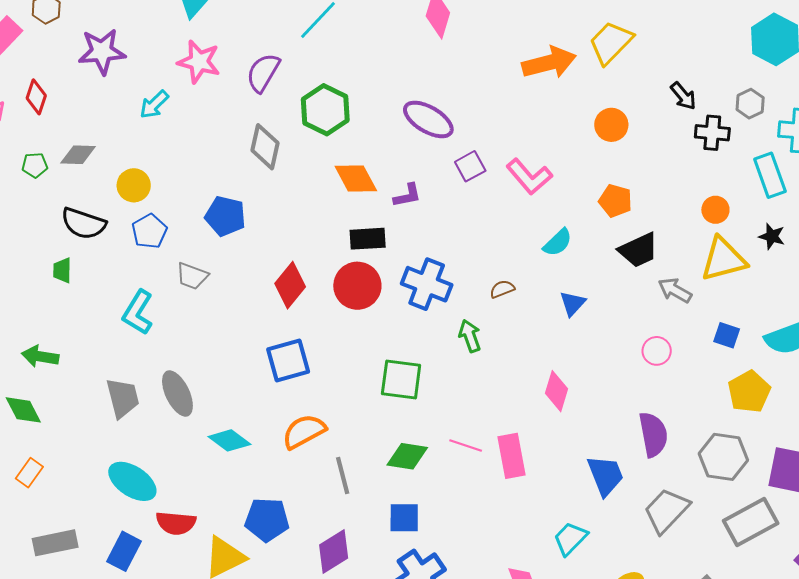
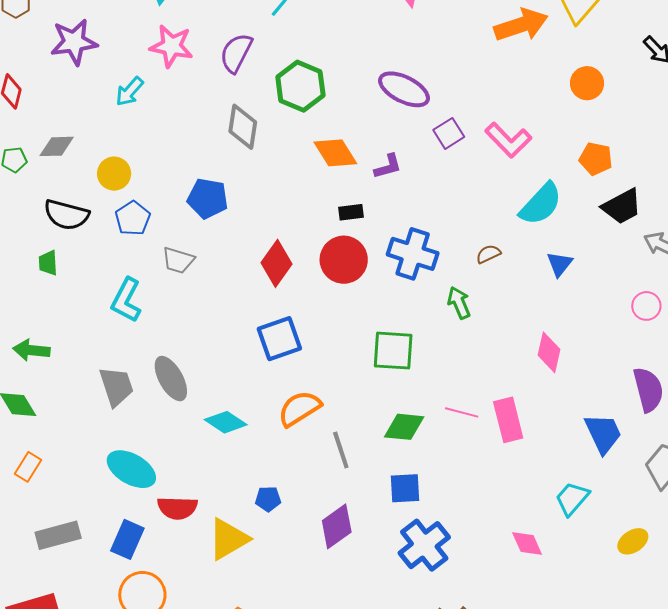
black rectangle: (368, 239) -> (351, 212), size x0.7
cyan semicircle: (558, 243) -> (541, 204), size x1.5
blue pentagon: (267, 520) -> (268, 499), size x0.6

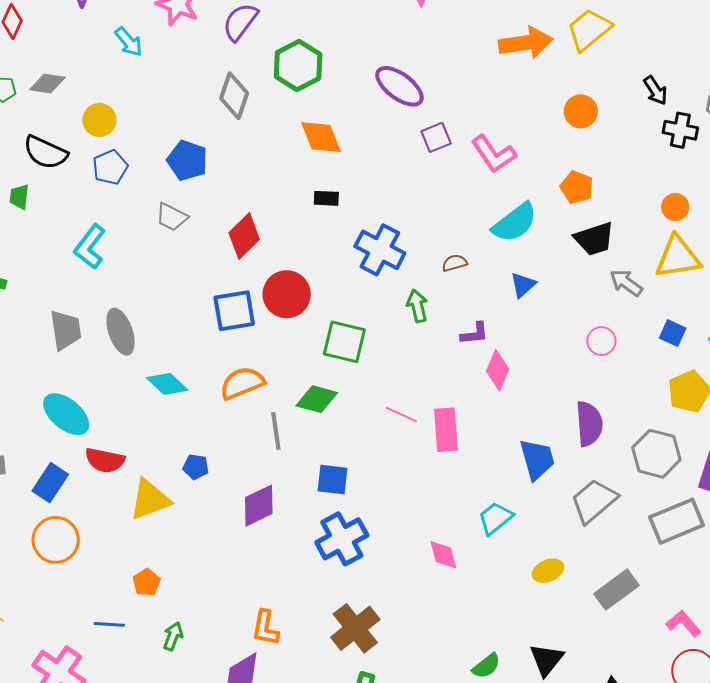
cyan arrow: (130, 92) -> (129, 42), turned -92
purple L-shape: (388, 166) -> (475, 334), moved
gray trapezoid: (178, 260) -> (172, 217), moved
red circle: (344, 260) -> (287, 294), moved
green diamond: (404, 427) -> (317, 399), moved

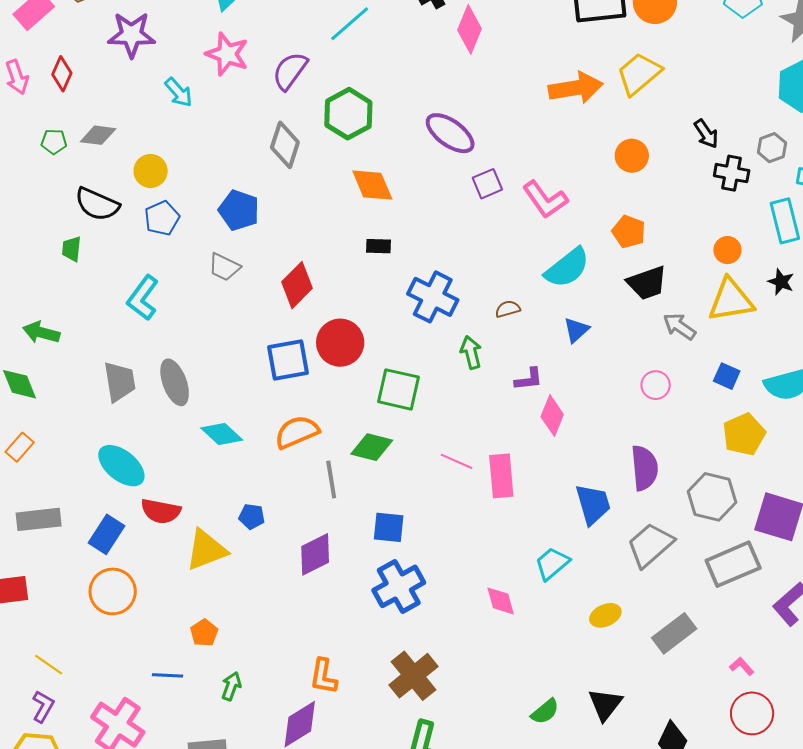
pink L-shape: (684, 623) -> (742, 666), size x0.7

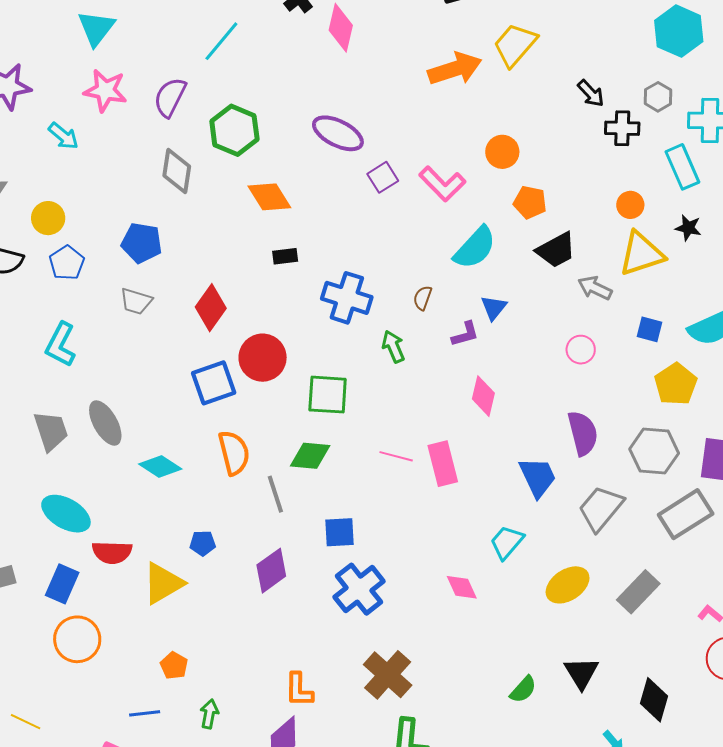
orange circle: (632, 156) -> (502, 152), moved
brown semicircle: (508, 309) -> (423, 298), turned -45
purple L-shape: (529, 379) -> (465, 334), moved
orange semicircle: (297, 432) -> (234, 453), turned 108
yellow ellipse: (605, 615) -> (568, 585), size x1.4

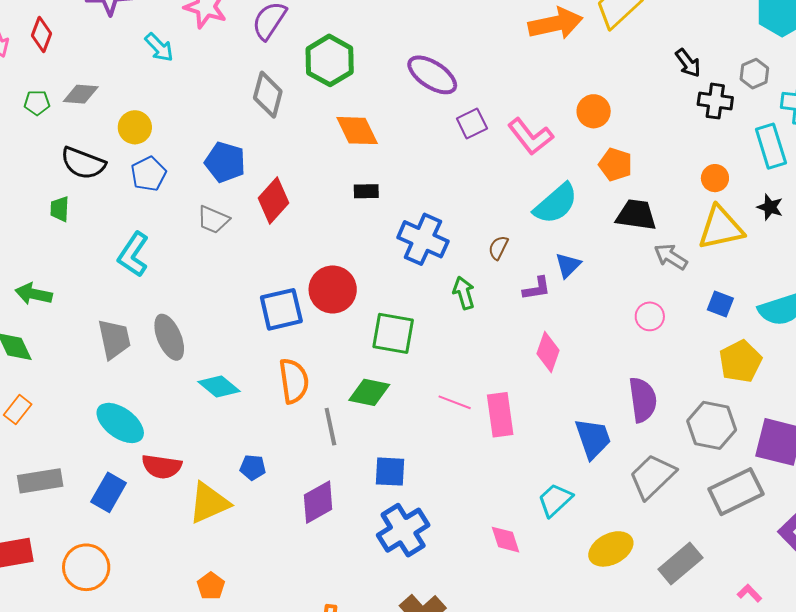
black trapezoid: (556, 250) -> (636, 215), turned -150
red diamond: (211, 308) -> (274, 201), moved
orange circle: (77, 639) -> (86, 567), moved

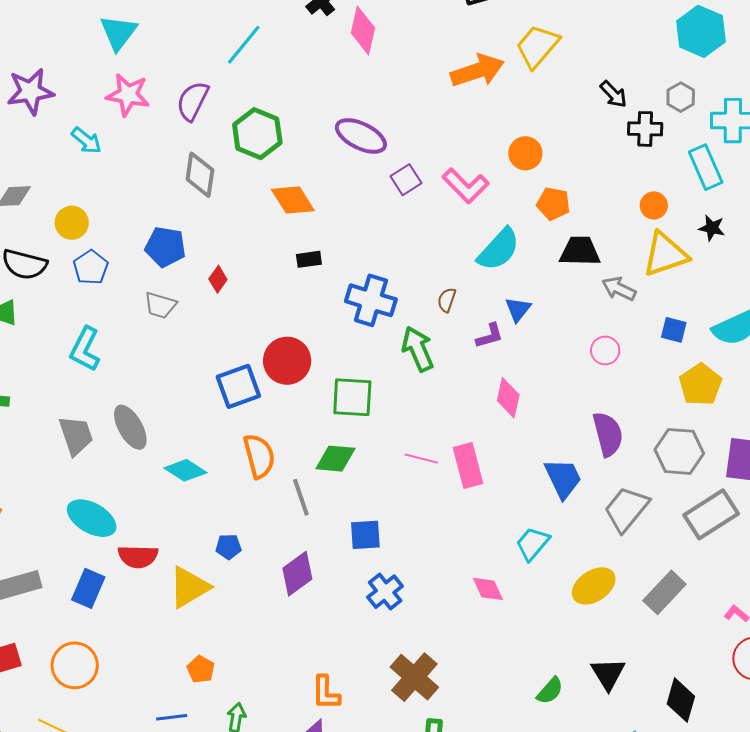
red diamond: (274, 201) -> (218, 279), size x0.6
green arrow: (464, 293) -> (418, 349), size x1.4
blue cross: (403, 530) -> (385, 592), size x0.7

